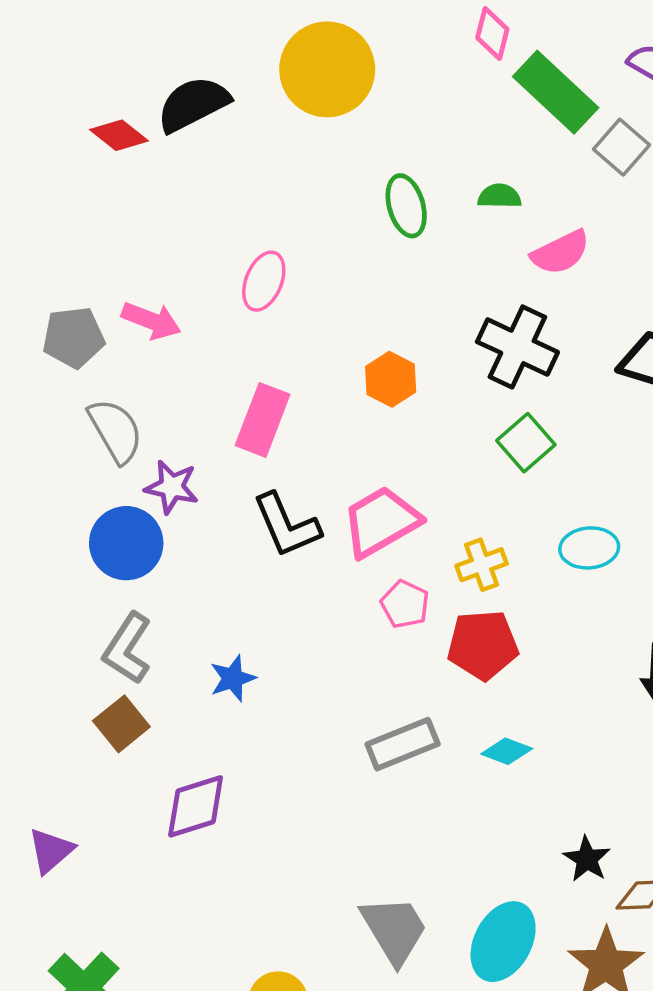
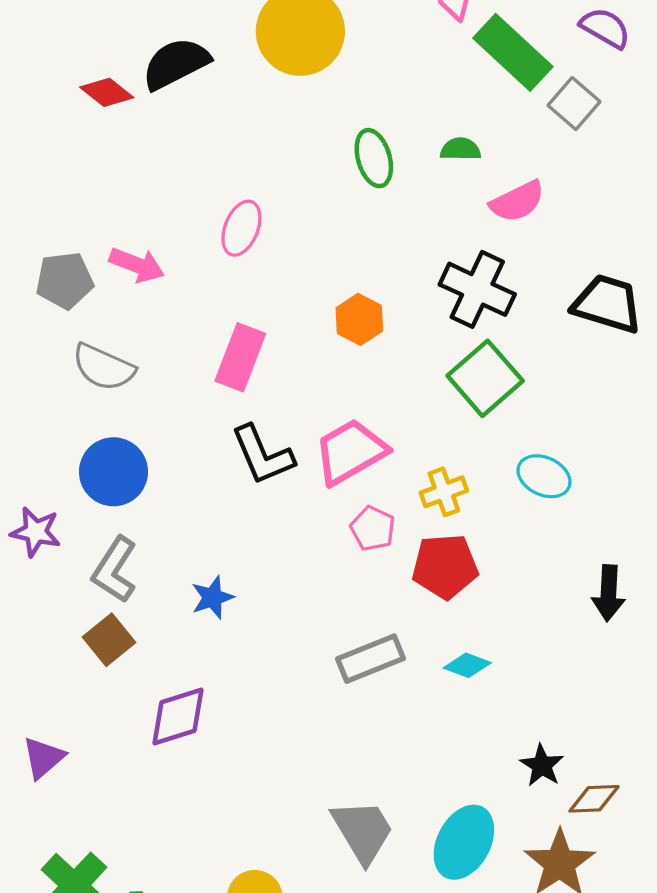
gray semicircle: (115, 431) -> (103, 367), turned 144
green square: (526, 443) -> (485, 378), size x1.4
purple star: (172, 487) -> (36, 532), moved
cyan ellipse: (589, 548) -> (544, 476), turned 30

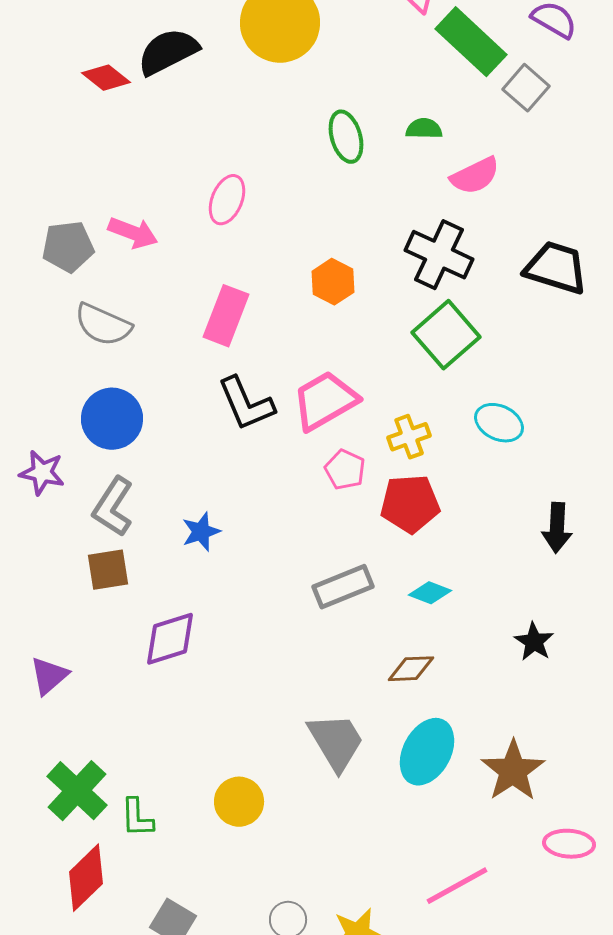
brown square: (109, 640) -> (108, 570), turned 30
black star: (542, 765) -> (534, 642), moved
brown diamond: (594, 799) -> (411, 669), moved

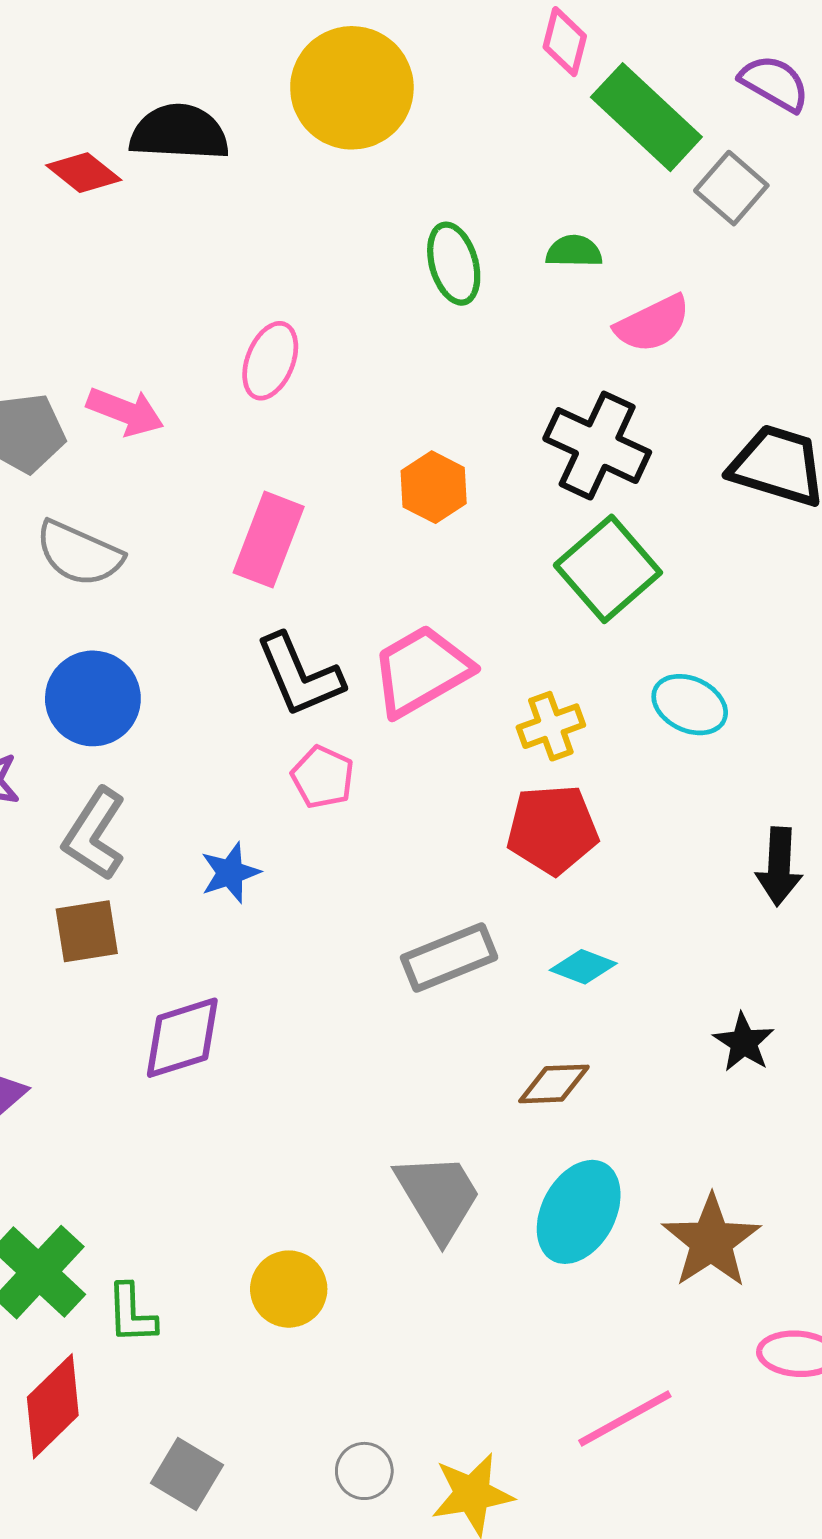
black semicircle: (168, 52) -> (179, 133), turned 30
pink pentagon: (345, 470) -> (323, 777), moved

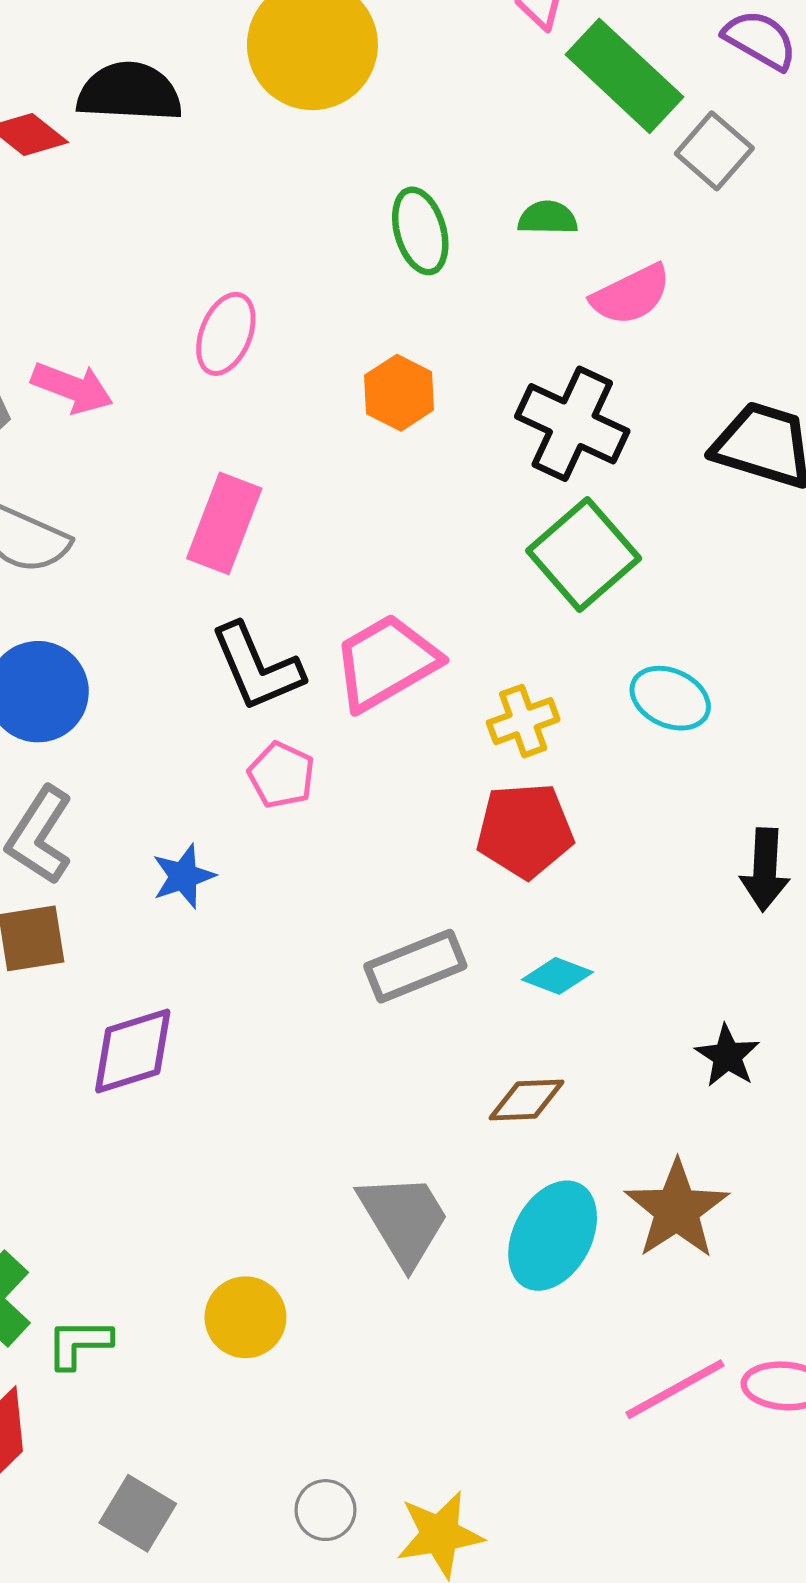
orange hexagon: (434, 487) -> (399, 393), moved
brown star: (711, 1241) -> (677, 1209), moved
green L-shape: (131, 1314) -> (79, 1343), turned 92
pink line: (625, 1419) -> (675, 1389), moved

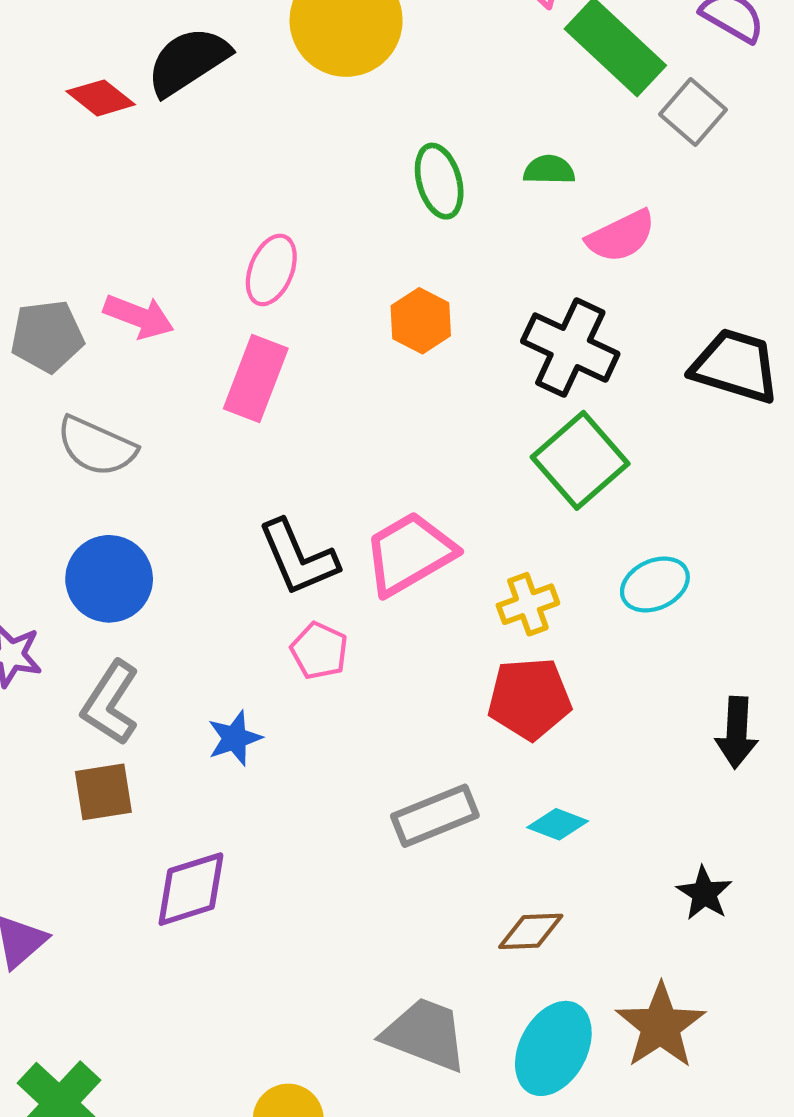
black semicircle: (129, 92) -> (188, 61), turned -36
pink rectangle: (224, 523) -> (256, 379), moved
cyan ellipse: (670, 698) -> (655, 584), turned -50
gray trapezoid: (404, 1219) -> (425, 1034), turned -38

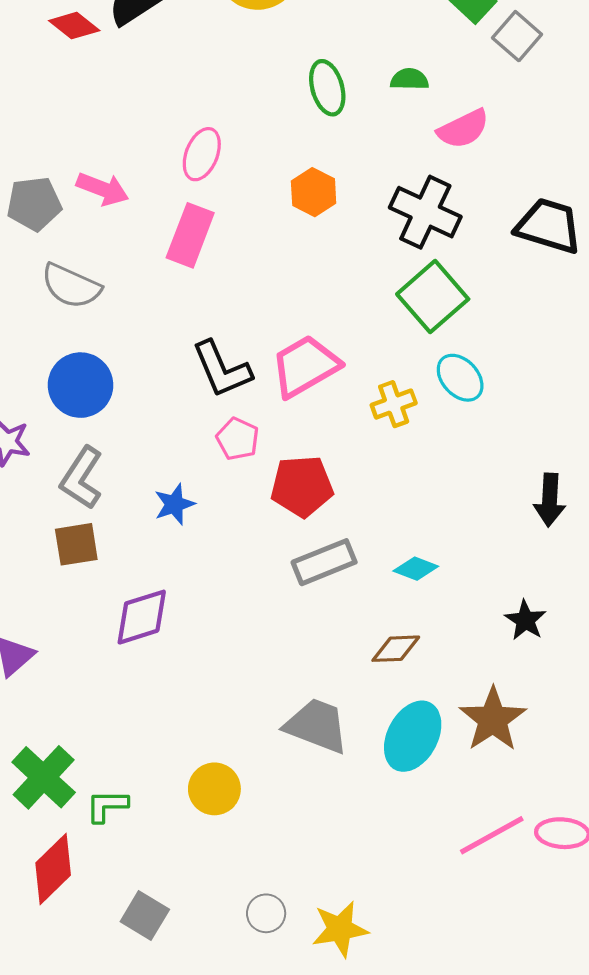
cyan ellipse: (655, 584) -> (460, 378), moved, turned 72
red pentagon: (529, 699) -> (302, 486), moved

